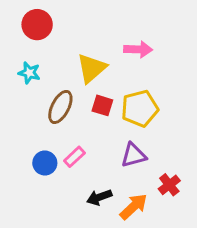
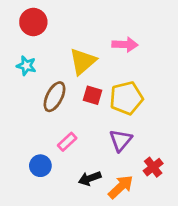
purple triangle: (134, 155) -> (121, 140), turned -35
blue circle: (45, 163) -> (40, 166), moved

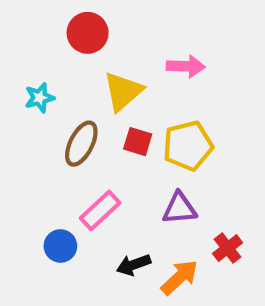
red circle: (33, 22) -> (88, 33), moved
cyan star: (26, 66) -> (40, 98), turned -30
purple triangle: (121, 140) -> (180, 208), turned 45
pink rectangle: (67, 142) -> (100, 210), size x1.4

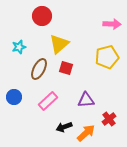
pink arrow: (186, 66) -> (112, 24), moved
yellow pentagon: (188, 146) -> (107, 57), moved
blue circle: (60, 246) -> (14, 97), moved

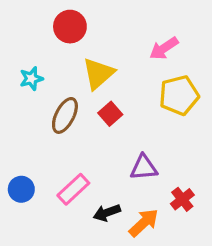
pink arrow: (112, 24) -> (164, 48), moved, turned 144
red square: (66, 68) -> (110, 114), turned 32
blue circle: (14, 97) -> (21, 189), moved
pink rectangle: (48, 101) -> (73, 189), moved

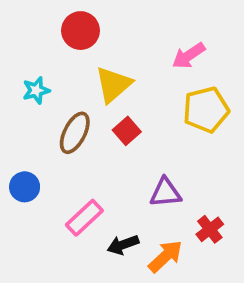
blue circle: (21, 189) -> (25, 187), moved

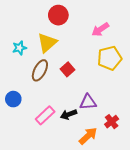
red circle: (81, 31) -> (58, 15), moved
yellow triangle: (113, 85) -> (47, 43), moved
black arrow: (123, 245) -> (69, 114), moved

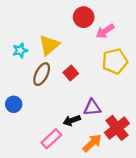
red circle: (58, 15) -> (84, 17), moved
pink rectangle: (45, 115) -> (51, 139), moved
red cross: (112, 122) -> (117, 128), size x1.6

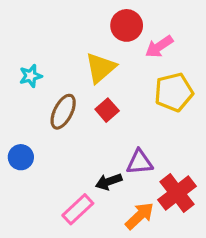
yellow triangle: (49, 45) -> (101, 68), moved

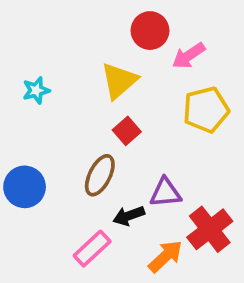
brown ellipse: (63, 112) -> (100, 175), moved
blue circle: (21, 157) -> (25, 187), size x1.4

